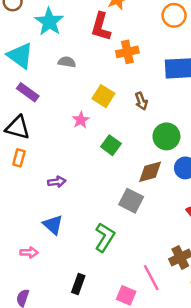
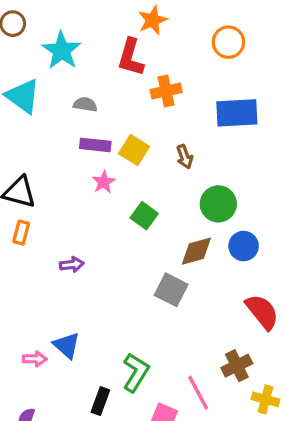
purple rectangle: (28, 92) -> (95, 145), moved, turned -30
blue triangle: (53, 225) -> (67, 345), moved
green L-shape: (105, 237) -> (136, 372), moved

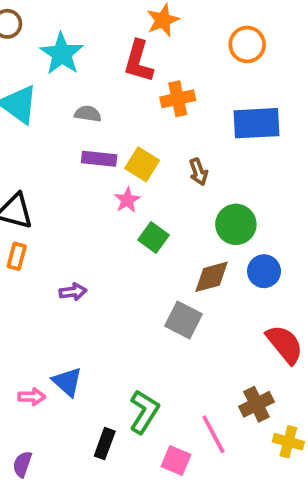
pink star: (104, 182) -> (127, 200), moved

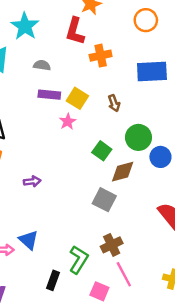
green square: (153, 237) -> (102, 151), moved
blue circle: (264, 271) -> (160, 157), moved
brown cross: (257, 404) -> (112, 245), moved

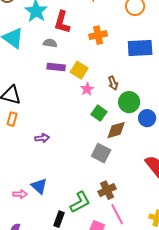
red L-shape: (75, 31) -> (62, 22), moved
brown arrow: (114, 103) -> (113, 83), moved
pink star: (68, 122) -> (87, 89), moved
green L-shape: (79, 260) -> (80, 202), turned 30

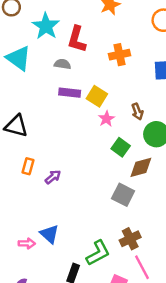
orange rectangle: (12, 119) -> (28, 166), moved
purple arrow: (42, 138) -> (53, 177), turned -32

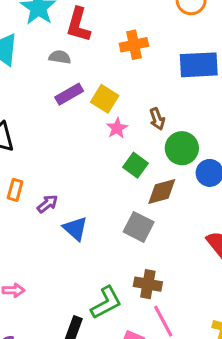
purple rectangle: (70, 93) -> (69, 94), turned -36
blue triangle: (49, 234) -> (75, 229), moved
brown cross: (130, 239) -> (148, 284), turned 36

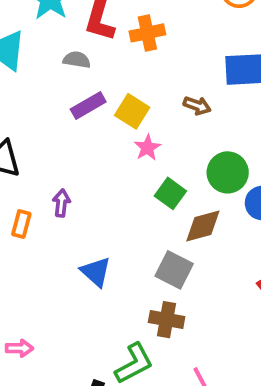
orange cross: (134, 45) -> (147, 33), moved
brown arrow: (157, 119) -> (197, 106), moved, turned -50
purple arrow: (47, 204) -> (61, 203), moved, turned -45
brown cross: (148, 284) -> (167, 320), moved

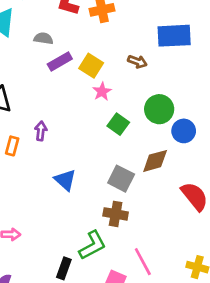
gray semicircle: (77, 60) -> (43, 38), moved
brown diamond: (203, 226) -> (155, 161), moved

